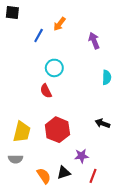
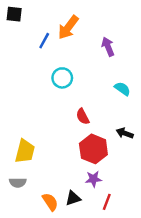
orange arrow: (60, 24) -> (68, 27), size x1.5
cyan semicircle: (107, 77) -> (122, 89), turned -56
red semicircle: (46, 91) -> (83, 116), moved
black arrow: (102, 123) -> (125, 133), moved
red hexagon: (57, 130) -> (93, 149), moved

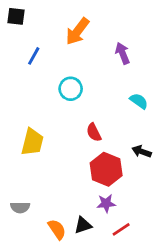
blue line: (44, 41) -> (34, 56), moved
yellow trapezoid: (25, 151) -> (32, 142), moved
red line: (107, 202) -> (121, 229), turned 35

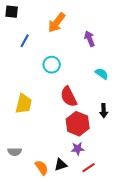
red semicircle: (94, 132) -> (69, 97), size x1.5
black arrow: (142, 152) -> (104, 111), turned -112

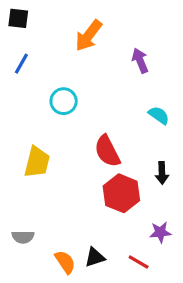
blue line: (25, 41) -> (21, 64), moved
cyan circle: (52, 65) -> (64, 101), moved
purple star: (78, 149) -> (160, 232), moved
red line: (89, 168) -> (139, 262), turned 64

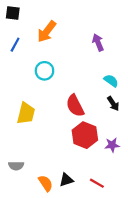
orange arrow: (89, 36) -> (47, 32), moved
black arrow: (162, 173) -> (113, 104), moved, turned -32
purple star: (160, 232) -> (112, 145), moved

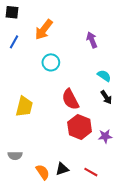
cyan circle: (44, 71) -> (51, 62), moved

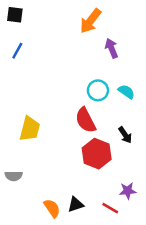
orange arrow: (44, 30) -> (90, 21), moved
cyan circle: (51, 62) -> (98, 90), moved
black arrow: (106, 97) -> (125, 135), moved
purple star: (105, 136) -> (128, 191), moved
gray semicircle: (15, 156) -> (14, 176), moved

